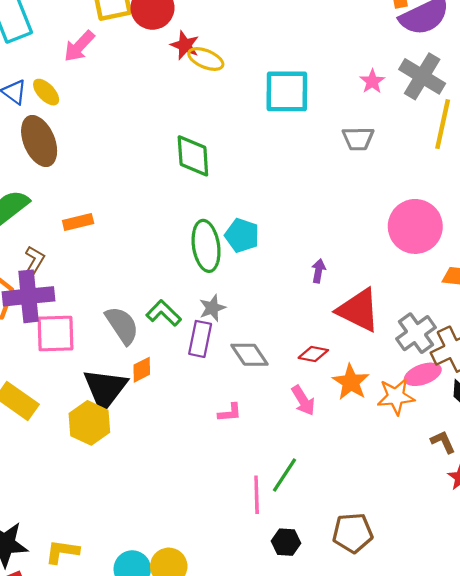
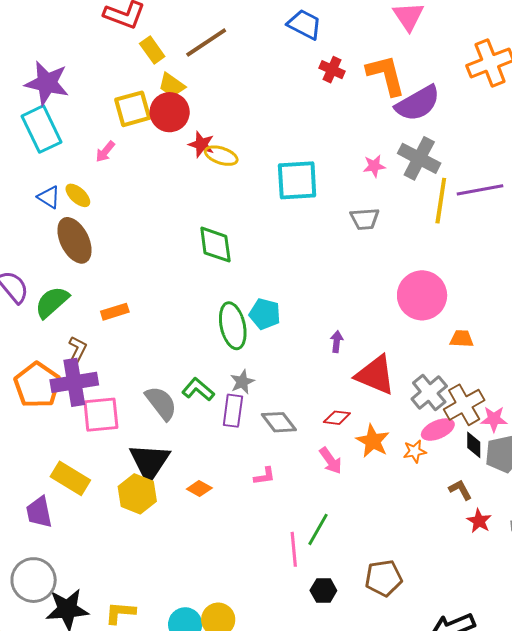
pink arrow: (79, 46) -> (105, 152), size x0.7
pink star: (372, 81) -> (374, 166), turned 30
orange diamond: (142, 370) -> (199, 488), moved, turned 60
orange star: (396, 396) -> (415, 451), size x0.7

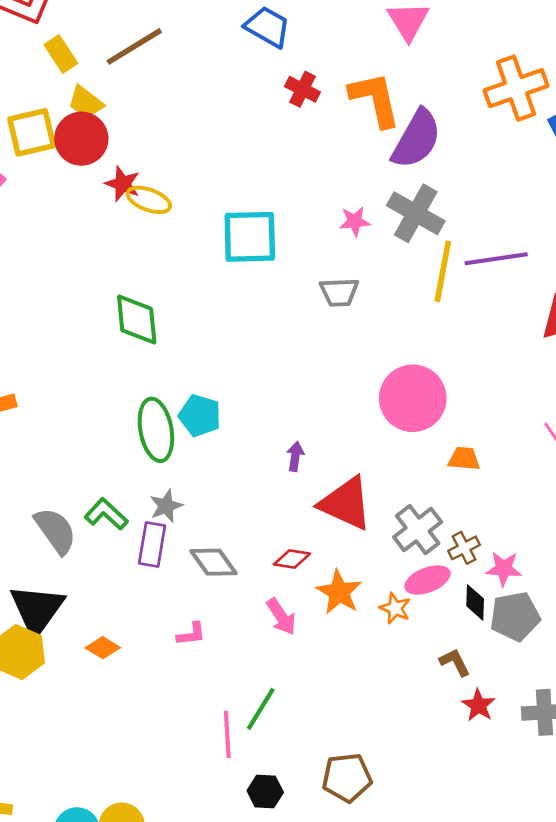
purple semicircle: (418, 103) -> (416, 139), turned -33
brown cross: (464, 405) -> (464, 548), size x0.6
orange star: (415, 451) -> (395, 608), turned 30

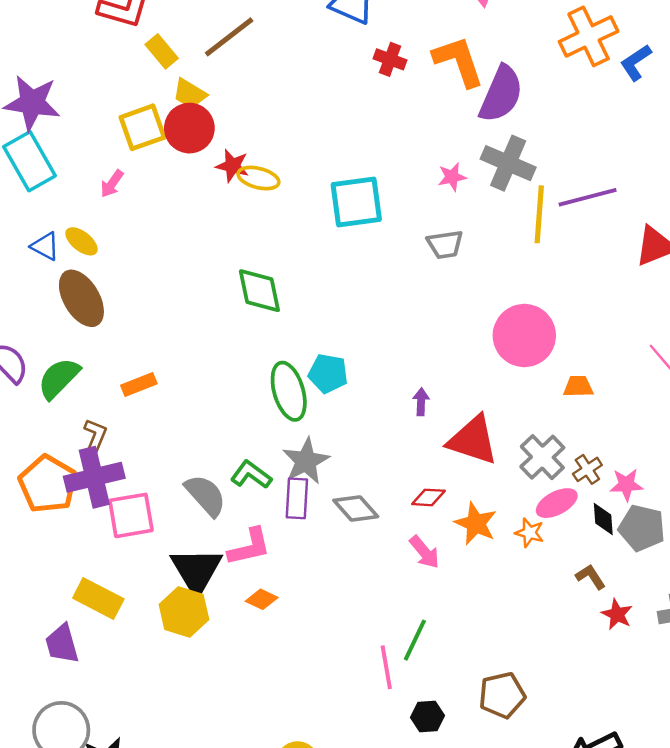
gray star: (166, 506) -> (306, 461), size x1.5
gray pentagon: (515, 616) -> (642, 528), turned 30
pink L-shape: (191, 634) -> (249, 547), moved, size x1.6

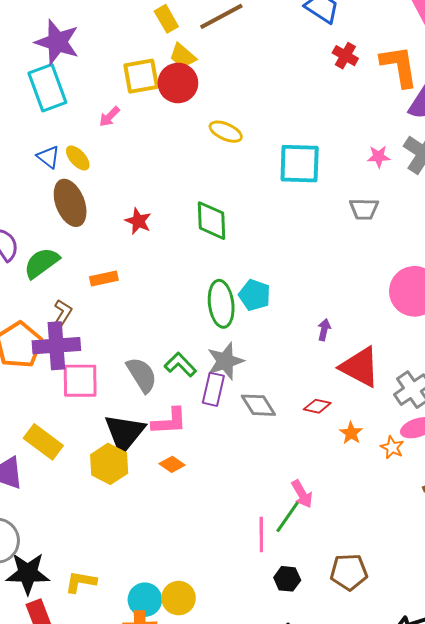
red star: (232, 166) -> (138, 221), moved
orange star: (476, 523) -> (351, 433), size x0.7
pink arrow: (424, 552) -> (302, 494), moved

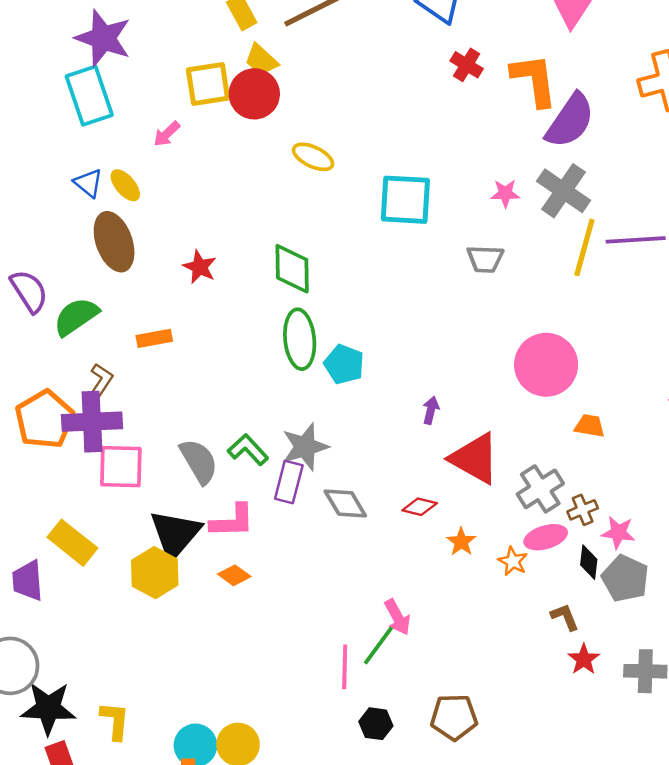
green ellipse: (221, 304) -> (300, 339), moved
yellow L-shape: (81, 582) -> (115, 721), turned 84

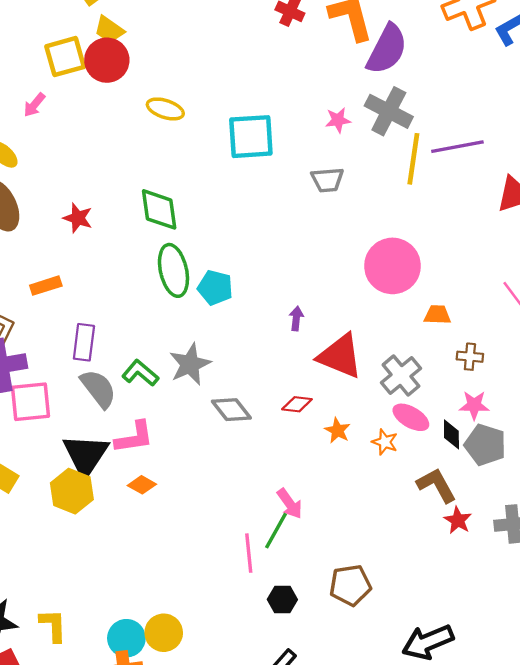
purple rectangle: (289, 482) -> (84, 342), moved
brown cross: (583, 510) -> (470, 357), moved, turned 35
pink ellipse: (546, 537) -> (411, 417), turned 54
brown L-shape: (565, 617) -> (437, 485), size x1.5

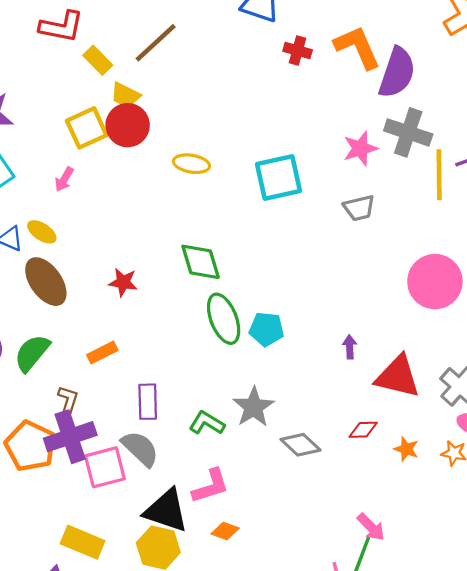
pink star: (338, 120) -> (360, 149), size x1.4
gray semicircle: (98, 389) -> (140, 449), moved
black triangle: (86, 455) -> (166, 511), turned -36

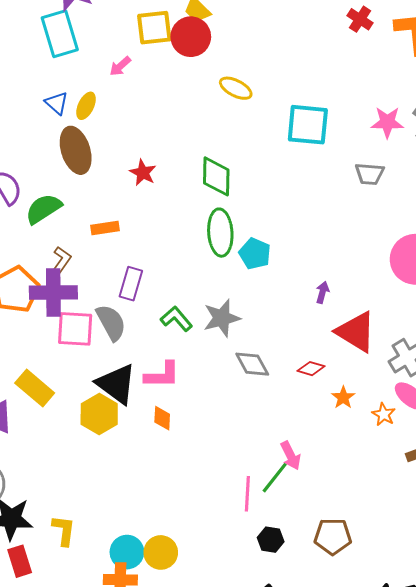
yellow ellipse: (42, 232) -> (86, 106), turned 64
orange diamond: (225, 531) -> (162, 418), turned 55

